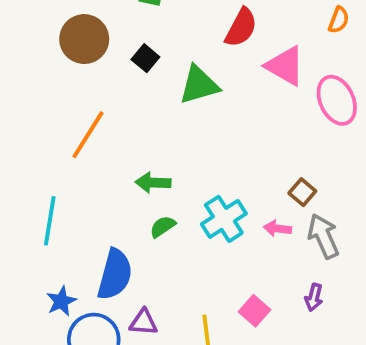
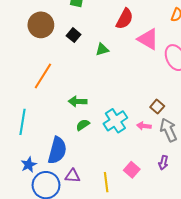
green triangle: (199, 85) -> (102, 49), size x0.6

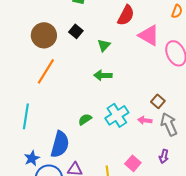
brown circle: (41, 25) -> (44, 35), moved
green triangle: (102, 49) -> (104, 45), turned -32
green arrow: (78, 101) -> (103, 75), moved

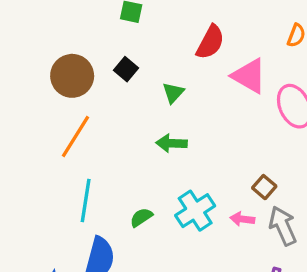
cyan line: (26, 116) -> (86, 201), moved

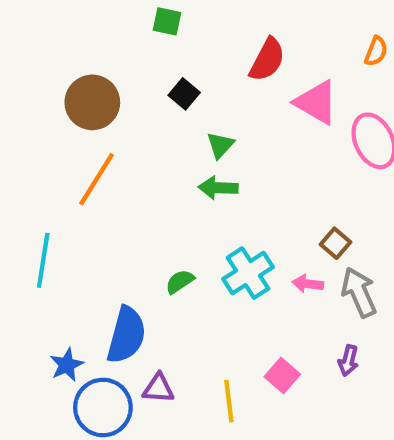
black square: (126, 69) -> (184, 94), moved
green triangle: (173, 93) -> (220, 145), moved
cyan line: (86, 201) -> (43, 260), moved

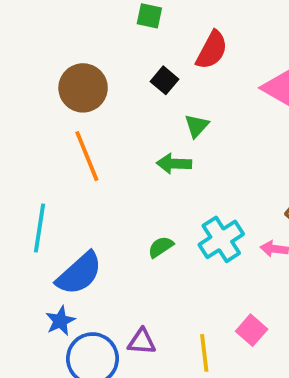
red semicircle: (267, 60) -> (212, 50), moved
orange line: (97, 179) -> (87, 156), turned -54
green arrow: (218, 188) -> (174, 164), moved
blue semicircle: (126, 335) -> (79, 273), moved, turned 33

